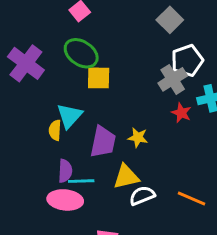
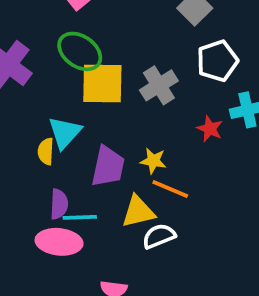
yellow square: (99, 78) -> (102, 84), size x1.4
gray cross: (173, 79) -> (159, 85), moved
orange line: (192, 198) -> (170, 189), moved

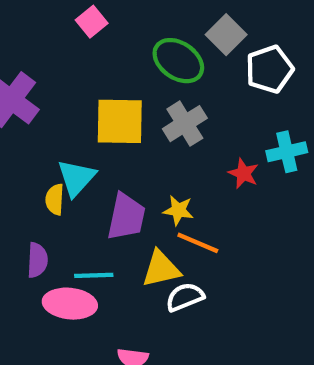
green ellipse: (80, 51) -> (178, 61), moved
white pentagon: (217, 61) -> (269, 69), moved
purple semicircle: (59, 204) -> (37, 260), moved

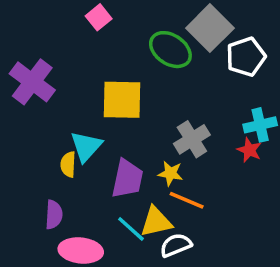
gray square: (226, 35) -> (210, 28), size x1.4
gray cross: (185, 124) -> (192, 139), moved
red star: (243, 173) -> (249, 150), moved
cyan line: (94, 275) -> (131, 229), moved, turned 44

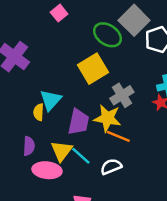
yellow square: (122, 100) -> (93, 69), moved, turned -32
yellow star: (170, 173) -> (107, 118), size x1.6
yellow triangle: (156, 222) -> (62, 151), moved, turned -40

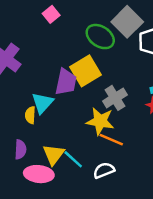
purple trapezoid: (78, 122) -> (66, 82), moved

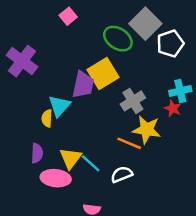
yellow star: (100, 121) -> (147, 130), moved

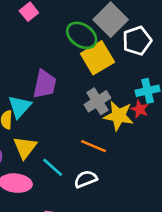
yellow square: (103, 74) -> (97, 58), moved
yellow star: (147, 130) -> (119, 116), moved
yellow triangle: (71, 158) -> (25, 147), moved

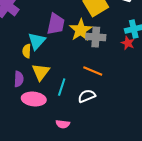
gray cross: (97, 101) -> (96, 37), turned 36
yellow star: (119, 116) -> (81, 30), moved, turned 30
cyan line: (53, 167) -> (62, 87), turned 66

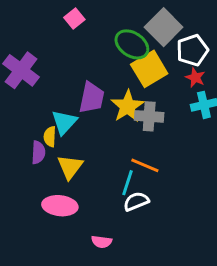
red star: (128, 43) -> (195, 78), moved
purple semicircle: (19, 79) -> (38, 152), moved
cyan line: (62, 87) -> (128, 183), moved

